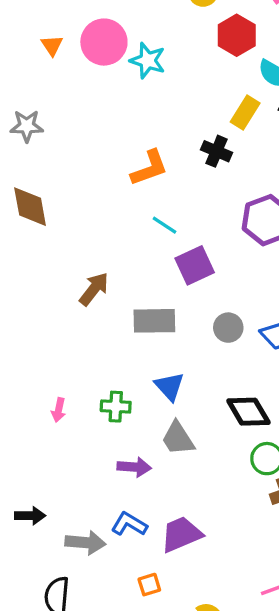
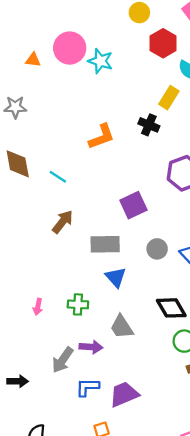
orange triangle: (52, 45) -> (33, 60), moved, turned -49
cyan line: (164, 225) -> (58, 177), moved
blue triangle: (169, 386) -> (116, 277), moved
blue L-shape: (129, 524) -> (87, 387), turned -30
gray arrow: (85, 543) -> (63, 360), moved, turned 120

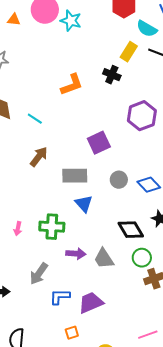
green cross: (78, 304) -> (52, 227), size x1.4
gray trapezoid: (122, 327) -> (104, 259), moved
purple arrow: (91, 347) -> (76, 254), moved

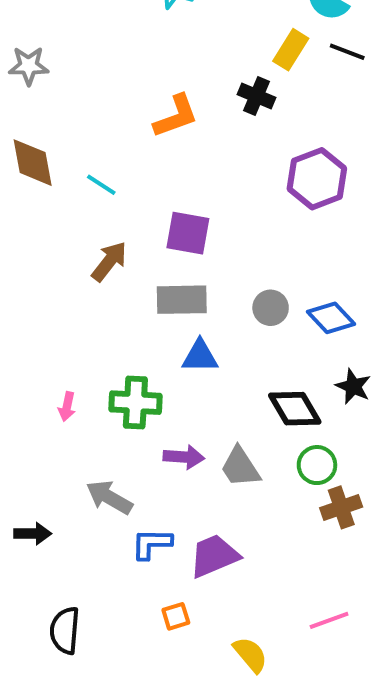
purple square: (99, 143) -> (188, 233), moved, turned 35
blue triangle: (84, 204) -> (200, 356), turned -48
gray arrow: (39, 274) -> (109, 497), turned 85

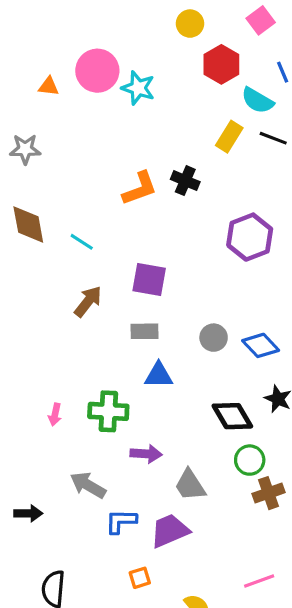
black cross: (256, 96) -> (185, 181), moved
gray rectangle: (182, 300) -> (144, 331), size x0.7
gray trapezoid: (240, 467) -> (190, 485), moved

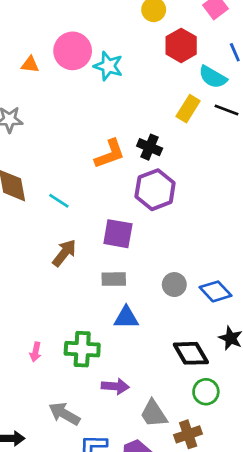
purple hexagon: (250, 237) -> (155, 190), moved
brown cross: (269, 493) -> (188, 434), moved

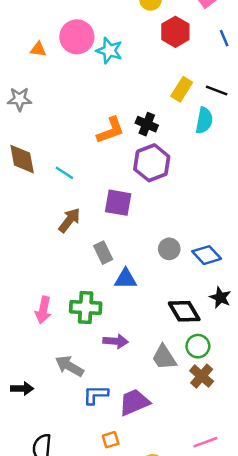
cyan semicircle: (213, 77) -> (204, 120), moved, turned -110
gray rectangle: (114, 279) -> (103, 253), moved, turned 65
pink arrow: (35, 352) -> (43, 310), size x1.5
gray trapezoid: (154, 414) -> (164, 357), moved
brown cross: (188, 434) -> (202, 376), moved, turned -30

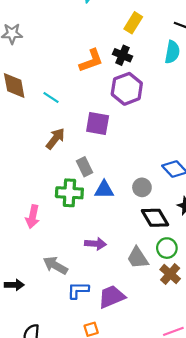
yellow rectangle: (182, 89) -> (133, 23), moved
gray circle: (169, 249) -> (142, 187), moved
green cross: (86, 307) -> (69, 193), moved

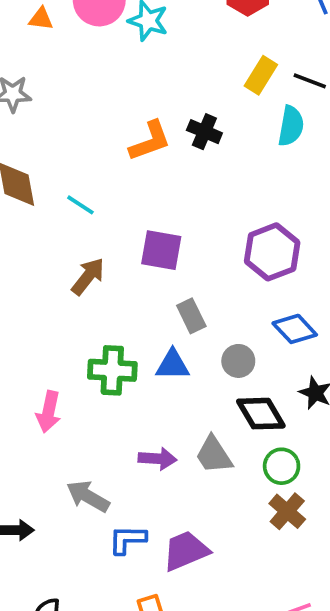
yellow rectangle: (133, 23) -> (261, 75), moved
purple hexagon: (127, 89) -> (272, 252), moved
gray rectangle: (85, 167) -> (191, 316), moved
gray trapezoid: (138, 258) -> (214, 455), moved

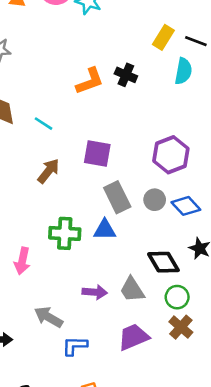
gray rectangle: (191, 316) -> (117, 197), size x1.4
gray circle: (238, 361) -> (155, 200), moved
purple trapezoid: (186, 551) -> (133, 337), moved

